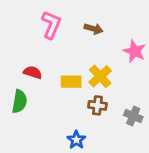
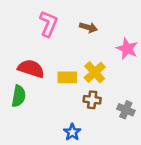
red semicircle: (33, 72) -> (31, 69), size x1.5

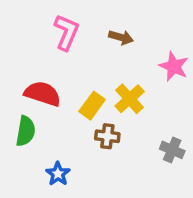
yellow rectangle: (67, 77) -> (92, 106), turned -54
brown cross: (92, 100) -> (107, 136), moved
blue star: (72, 132) -> (58, 174), moved

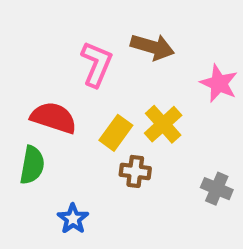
pink L-shape: (66, 32) -> (97, 64), moved
brown arrow: (121, 37) -> (152, 47), size x1.4

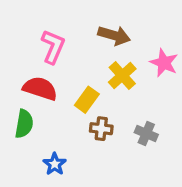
pink L-shape: (97, 64) -> (53, 47), moved
yellow cross: (163, 124) -> (122, 76), moved
gray cross: (217, 189) -> (146, 133), moved

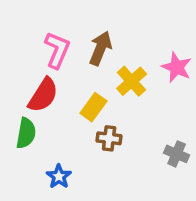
brown arrow: (114, 35) -> (100, 48), moved, turned -84
red semicircle: (40, 88) -> (43, 95), turned 104
gray cross: (146, 133) -> (177, 154), moved

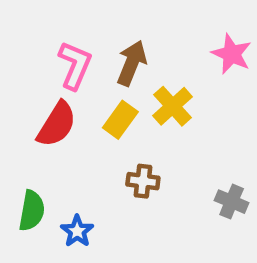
pink star: (177, 67) -> (232, 54), moved
yellow rectangle: (93, 107) -> (120, 120), moved
green semicircle: (26, 133) -> (32, 211), moved

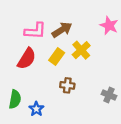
brown arrow: (132, 63) -> (62, 30), turned 36
pink L-shape: (75, 65) -> (35, 31), turned 70

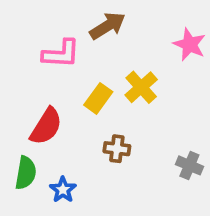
brown arrow: (62, 30) -> (108, 26), moved
red semicircle: (27, 59) -> (46, 126), moved

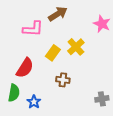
gray cross: (189, 165) -> (102, 99), moved, turned -32

